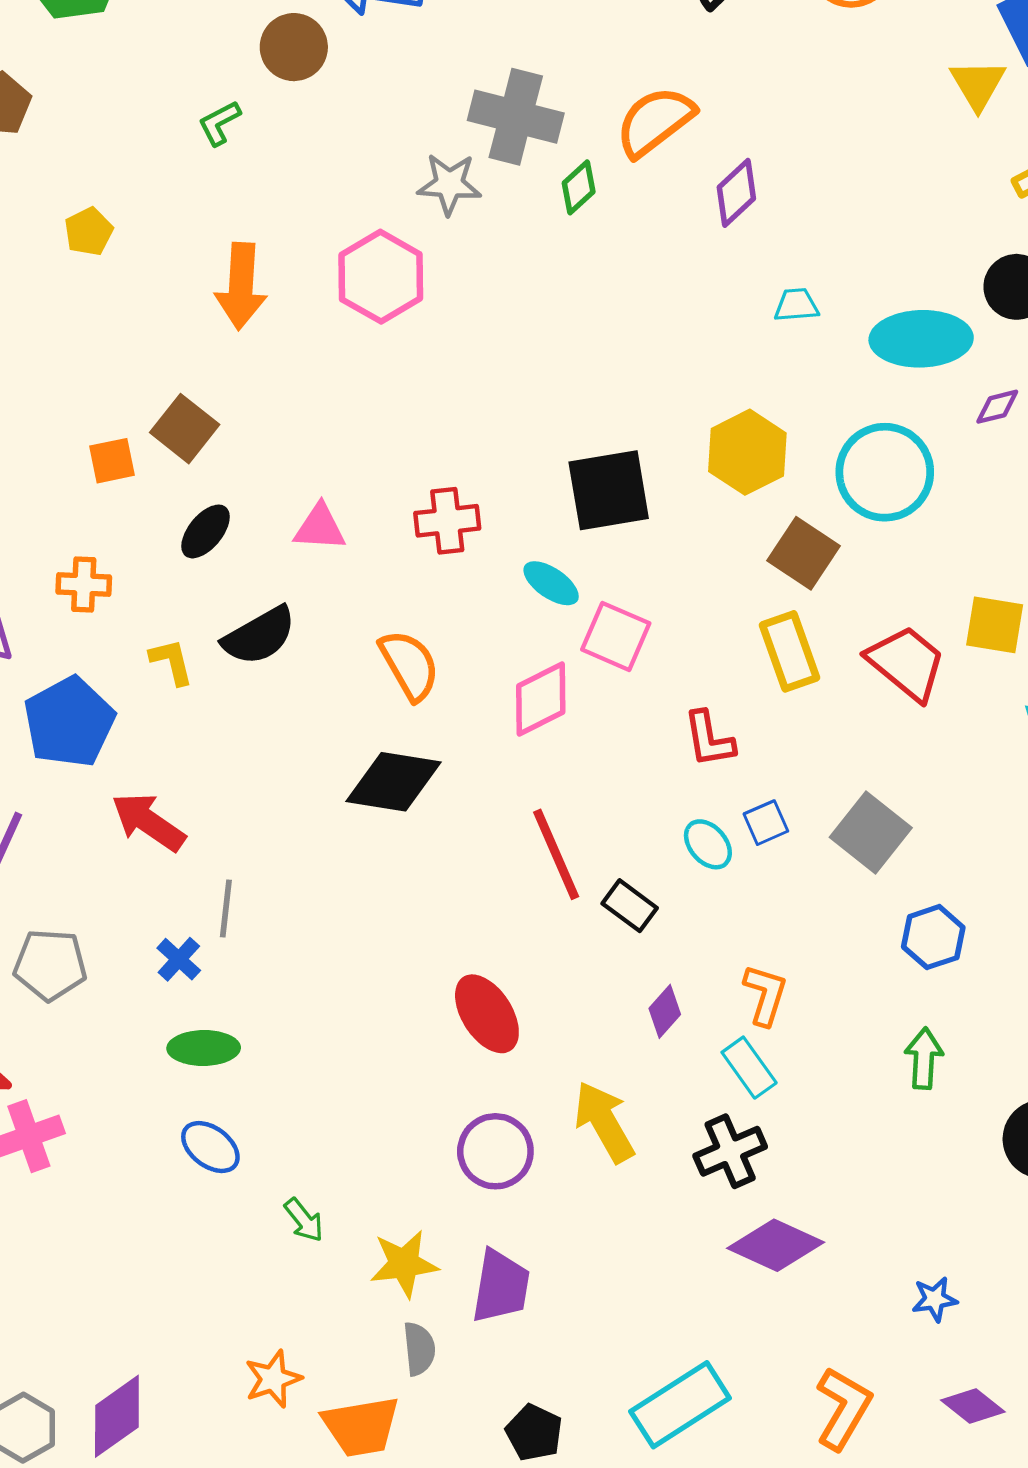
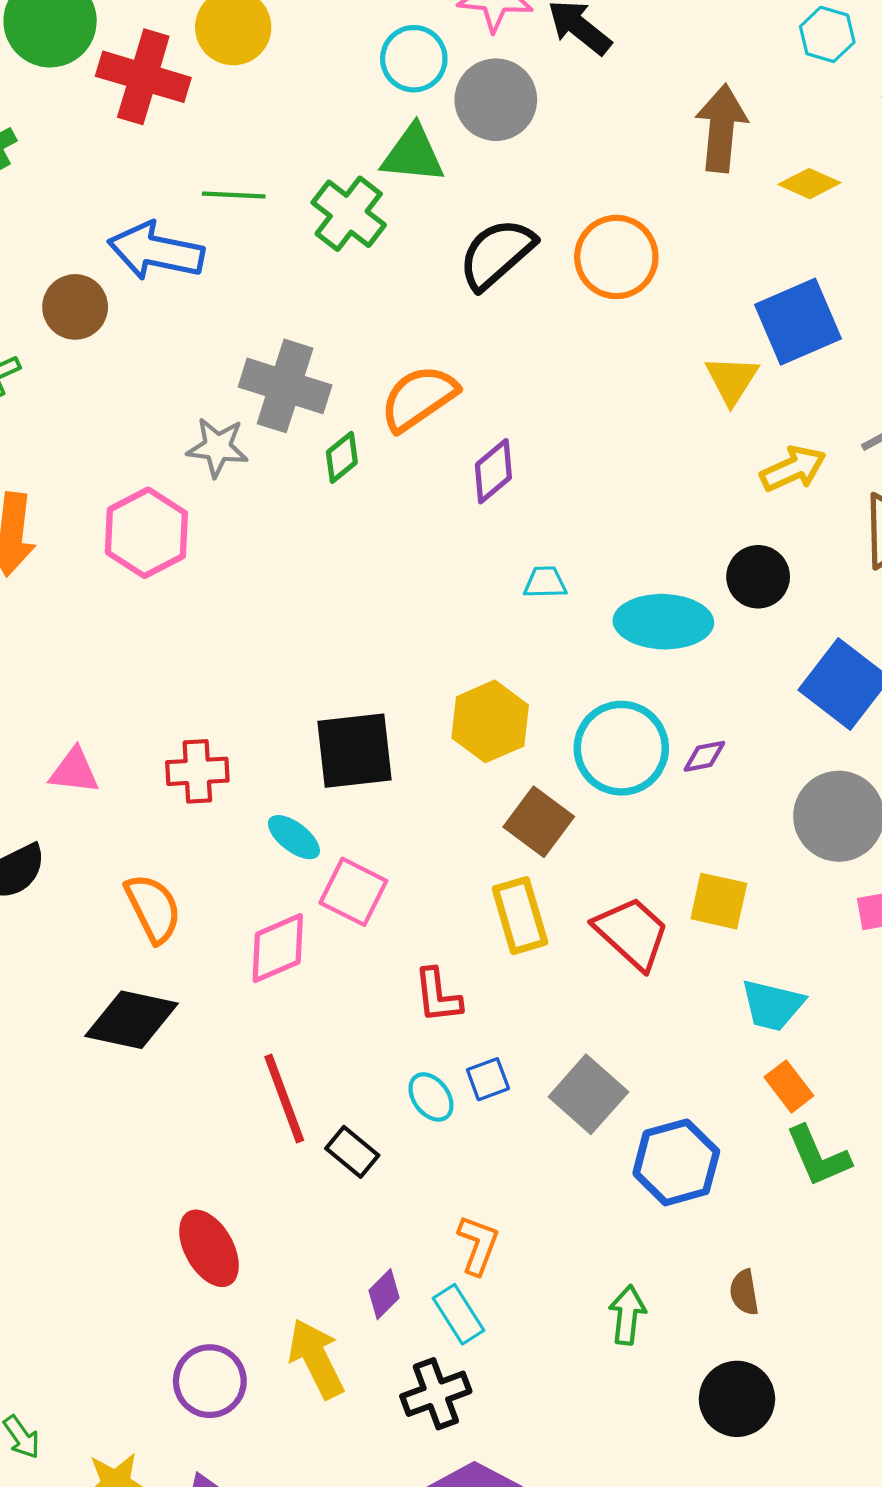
purple diamond: (997, 407) -> (704, 756), moved
blue hexagon: (933, 937) -> (676, 1162), moved, size x1.4
purple diamond: (665, 1011) -> (384, 1294), moved

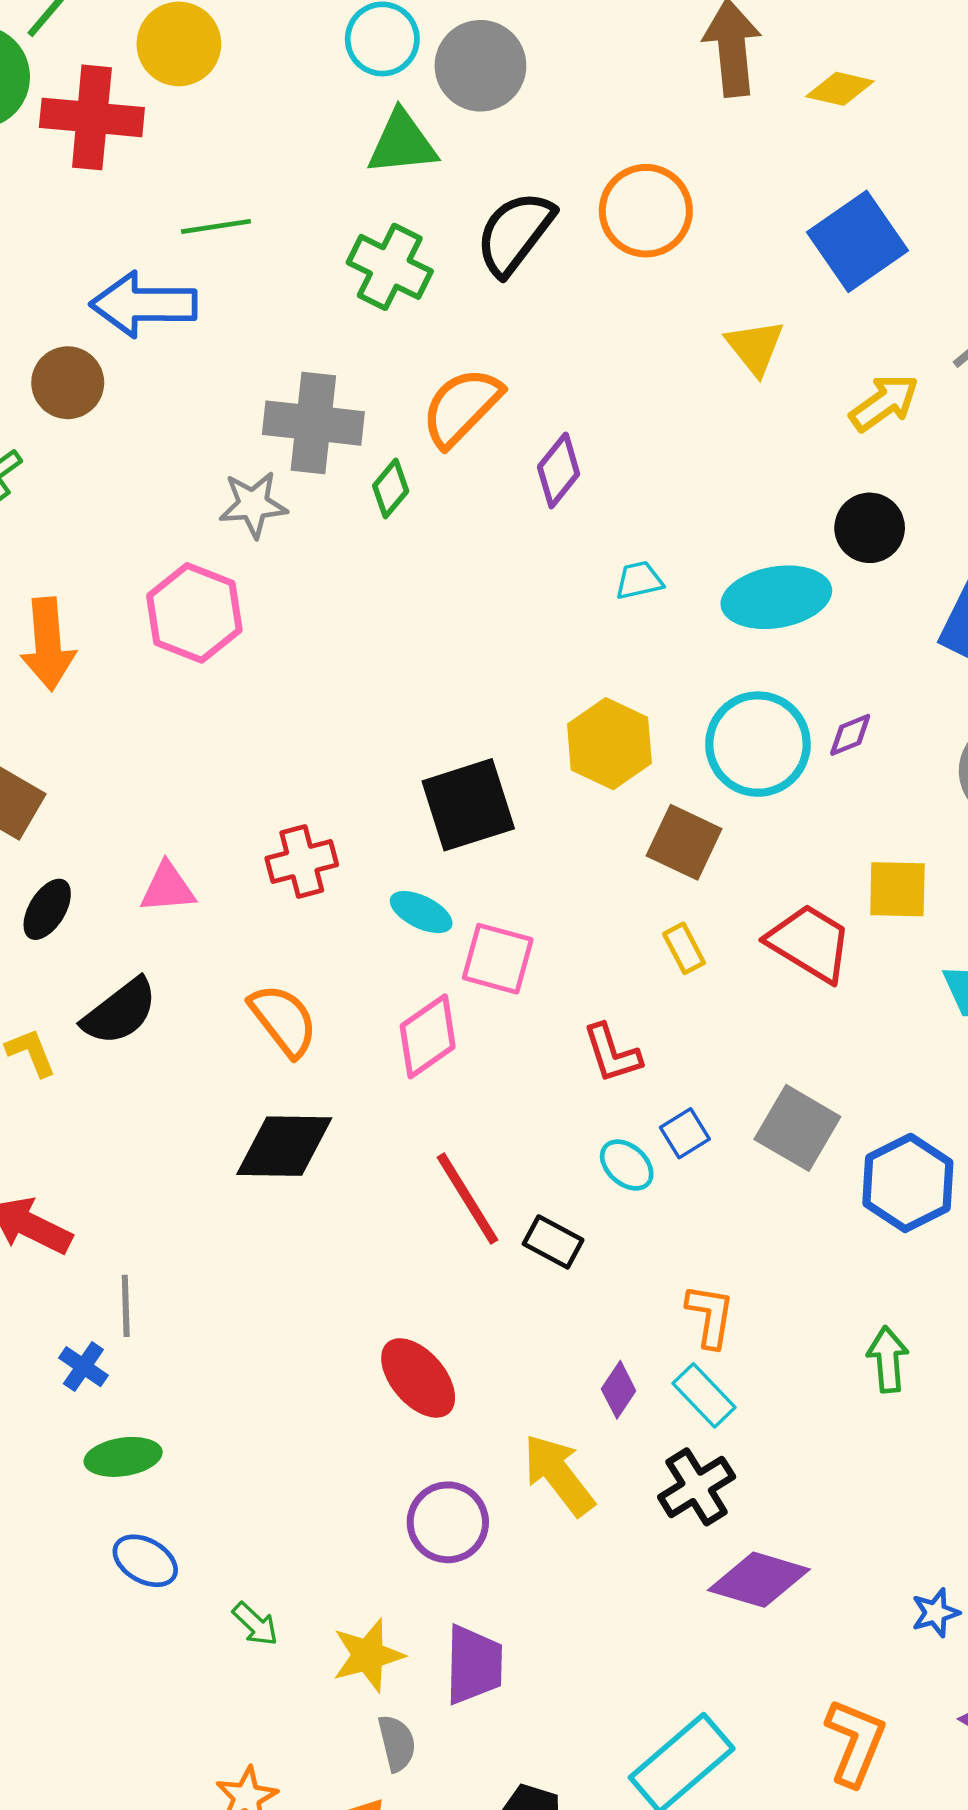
green cross: (349, 214) -> (390, 267), moved
yellow triangle: (732, 380) -> (755, 347), moved
yellow rectangle: (520, 916) -> (684, 948), size x0.6

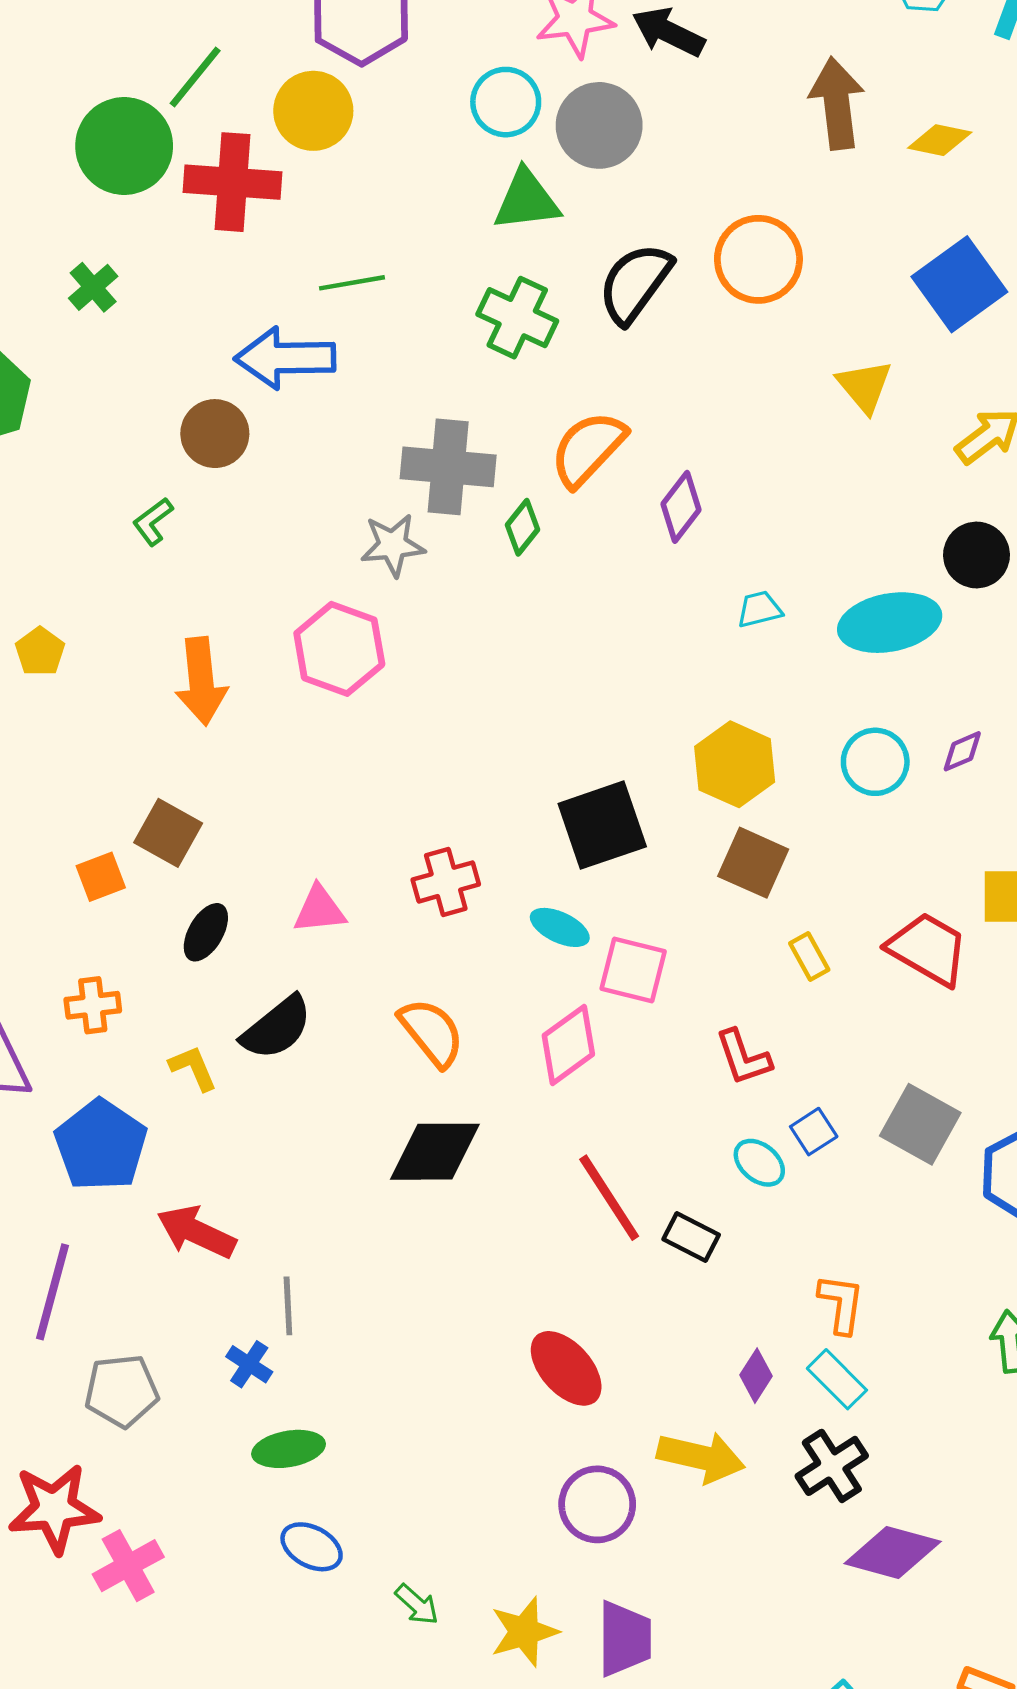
cyan circle: (758, 744) -> (875, 762), size x0.7
brown square: (684, 842) -> (753, 863), moved
yellow arrow: (559, 1475) -> (701, 1457), turned 142

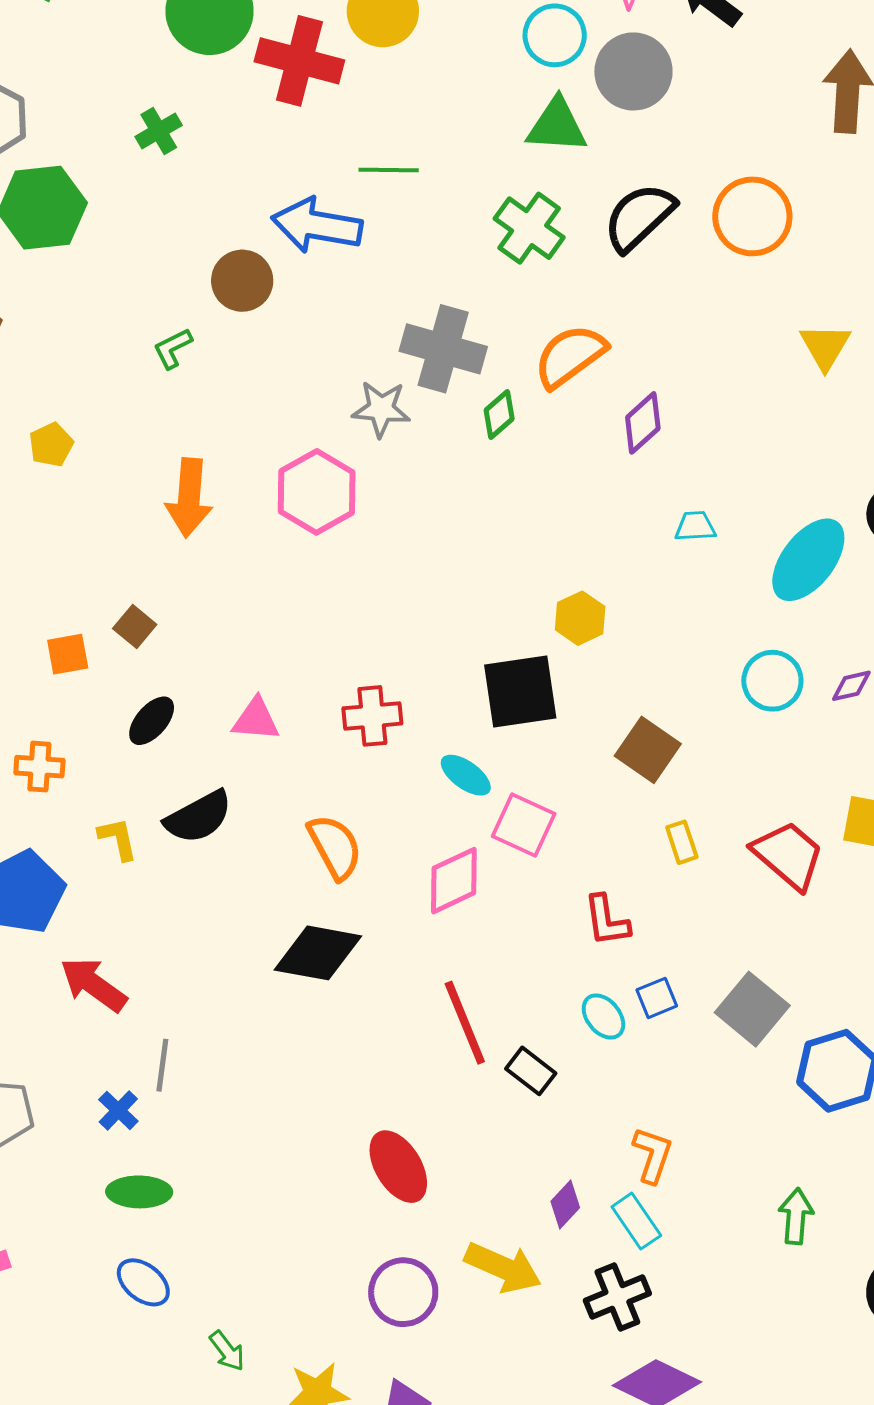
cyan ellipse: (890, 623) -> (808, 560), turned -52
yellow hexagon: (735, 764) -> (580, 618), moved, size x0.7
brown square: (168, 833) -> (135, 626), size x0.7

